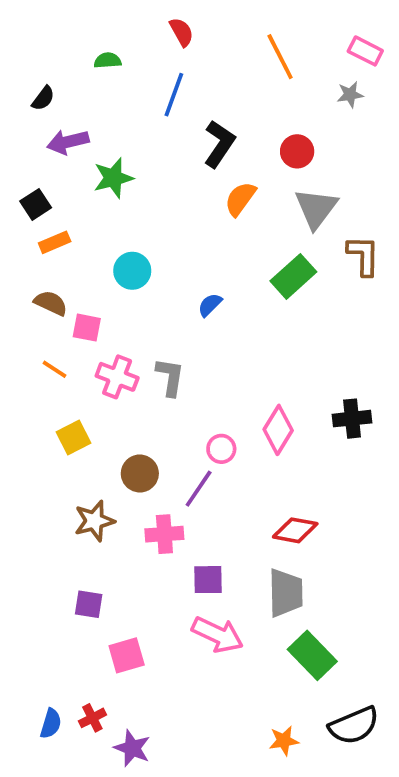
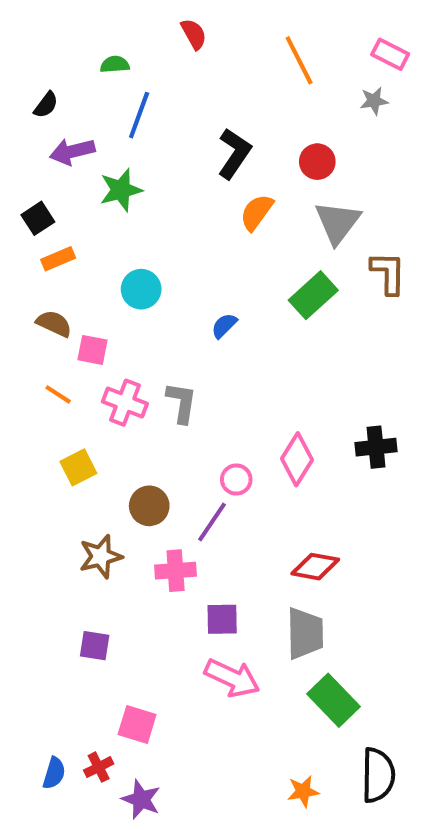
blue line: (174, 95) -> (139, 115), moved
pink square: (127, 655) -> (137, 725), moved, turned 33
black semicircle: (354, 725) -> (378, 775), turned -66

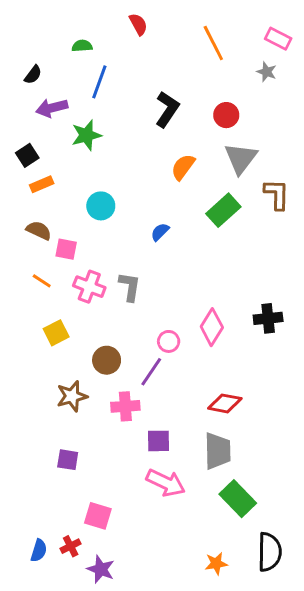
gray star: (374, 101) -> (267, 72), turned 30
orange semicircle: (257, 212) -> (183, 167), moved

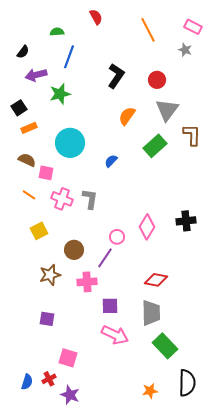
cyan circle: (101, 206) -> (70, 143), size x1.5

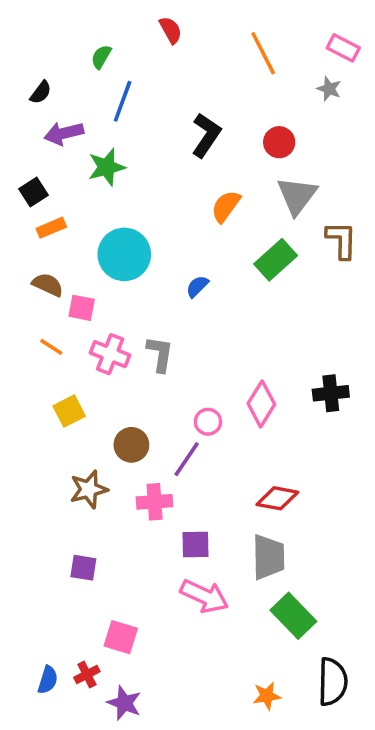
green semicircle: (57, 32) -> (101, 57), turned -56

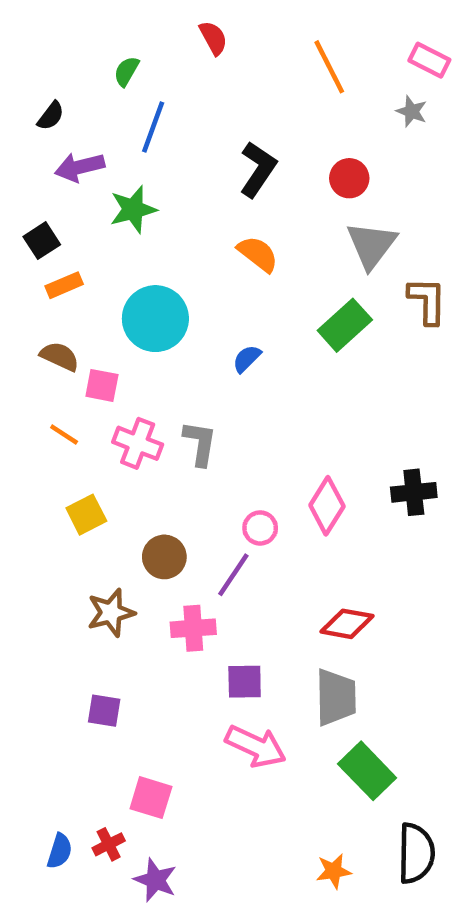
orange semicircle: (226, 206) -> (258, 254), moved, turned 92

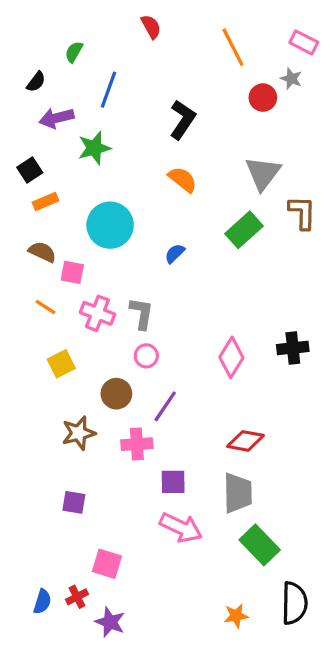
green semicircle: (126, 71) -> (74, 52), moved
red circle: (349, 178) -> (263, 98), moved
pink circle: (260, 528) -> (146, 356), moved

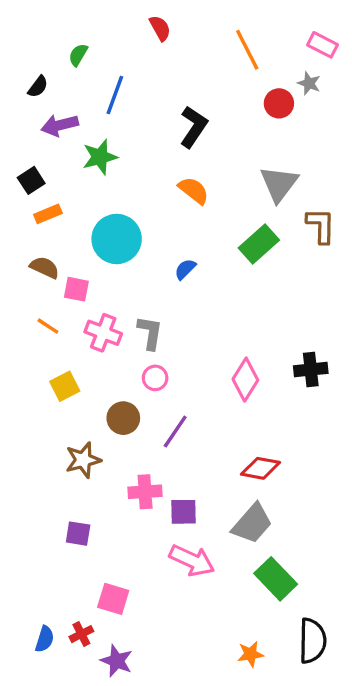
pink cross: (137, 444) -> (145, 492), moved
gray trapezoid: (238, 493) -> (252, 524), turned 42

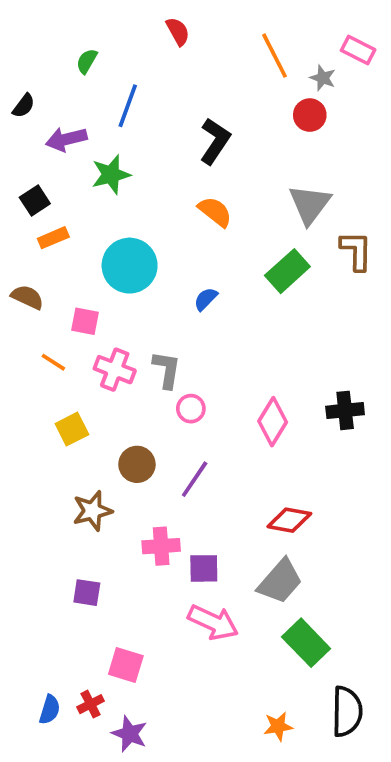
gray star: (309, 83) -> (323, 78), moved
black semicircle: (38, 87) -> (24, 106), moved
brown semicircle: (45, 267) -> (27, 297), moved
pink circle: (155, 378) -> (191, 409), moved

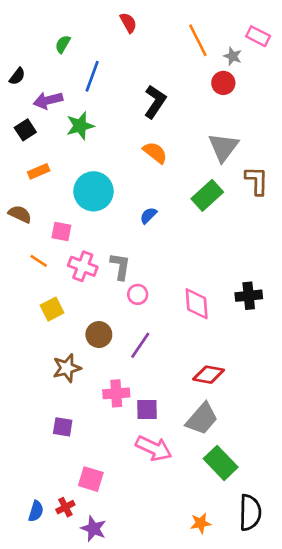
black square: (35, 201) -> (25, 130), moved
pink diamond: (273, 422) -> (197, 304), turned -36

